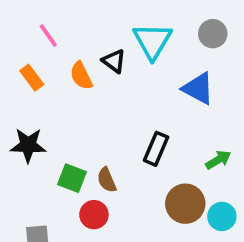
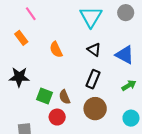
black triangle: (114, 61) -> (94, 50), moved
orange semicircle: (81, 76) -> (56, 50), moved
blue triangle: (198, 88) -> (125, 55), moved
brown circle: (185, 204) -> (95, 109), moved

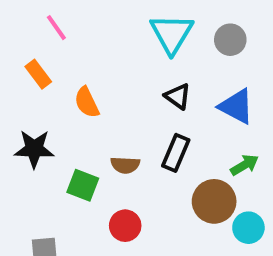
gray circle: (126, 13) -> (230, 40), moved
orange semicircle: (56, 50) -> (87, 102), moved
brown semicircle: (65, 97) -> (125, 165), moved, turned -64
brown circle: (95, 109) -> (214, 201), moved
red circle: (57, 117) -> (125, 226), moved

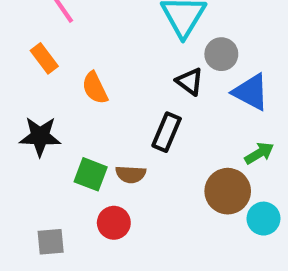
gray circle: (230, 40) -> (221, 54), moved
black rectangle: (176, 153) -> (167, 132), moved
brown semicircle: (125, 165) -> (131, 174), moved
red circle: (125, 226) -> (114, 223), moved

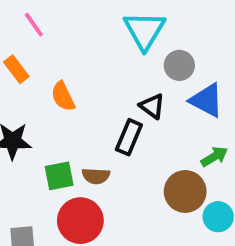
black triangle: (190, 82) -> (152, 106), moved
green square: (91, 174) -> (59, 176), turned -32
red circle: (114, 223) -> (80, 221), size x1.5

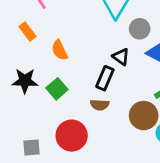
green square: (59, 176) -> (57, 89), moved, turned -30
brown semicircle: (96, 176) -> (100, 105), moved

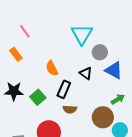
orange semicircle: (60, 50) -> (52, 68), moved
black rectangle: (105, 78) -> (64, 89), moved

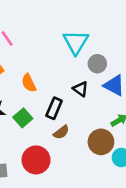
orange semicircle: (52, 68) -> (29, 83), moved
brown semicircle: (70, 109) -> (61, 132), turned -40

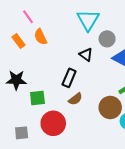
orange semicircle: (29, 83) -> (41, 37), moved
black triangle: (80, 89) -> (86, 55), moved
green square: (23, 118) -> (37, 98), moved, turned 35

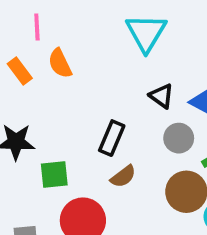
pink line: (28, 17) -> (37, 27), turned 32
gray circle: (107, 39) -> (179, 138), moved
black triangle: (86, 55) -> (161, 96), moved

